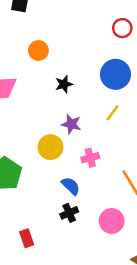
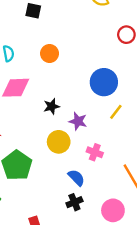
blue circle: (115, 74) -> (104, 82), moved
black star: (64, 84) -> (51, 106), moved
pink cross: (90, 158) -> (95, 152), turned 35

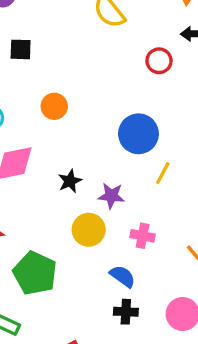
black cross: (74, 202) -> (126, 312), turned 35

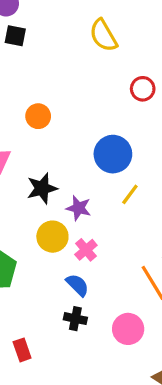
black square: (21, 49) -> (15, 36), moved
black star: (70, 181) -> (42, 188), size x1.4
pink cross: (143, 236) -> (86, 250), moved, turned 30

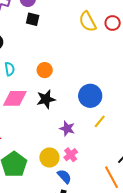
red circle: (143, 89) -> (113, 23), moved
black star: (42, 188) -> (46, 99), moved
yellow circle: (52, 237) -> (49, 157), moved

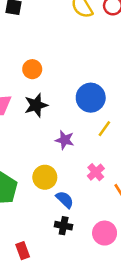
pink cross: (71, 155) -> (96, 172), moved

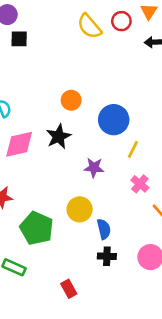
orange circle: (32, 69) -> (71, 100), moved
pink cross: (96, 172) -> (140, 184), moved
blue semicircle: (65, 200) -> (104, 229), turned 42

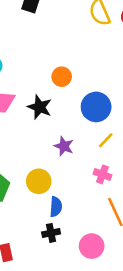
black star: (59, 136) -> (40, 107), turned 30
pink cross: (140, 184) -> (102, 174), turned -36
black cross: (107, 256) -> (51, 233), turned -30

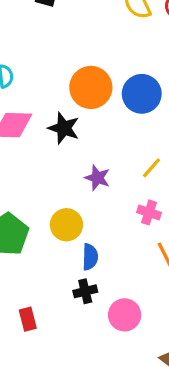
orange circle: (62, 77) -> (91, 87), size x1.6
blue circle: (96, 107) -> (142, 94), moved
pink circle: (92, 246) -> (125, 315), moved

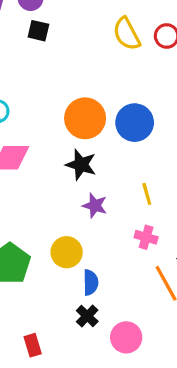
black star: (64, 128) -> (81, 165), moved
yellow line: (151, 168) -> (147, 194), turned -55
black cross: (85, 291) -> (87, 316), turned -30

